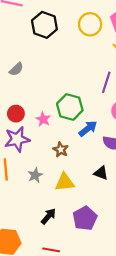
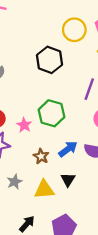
black hexagon: (44, 25) -> (49, 60), moved
blue arrow: (88, 129) -> (68, 149), moved
black triangle: (101, 173) -> (68, 180), moved, turned 40

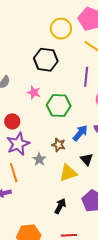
pink star: (24, 125) -> (34, 92), moved
gray star: (14, 182) -> (39, 159), moved

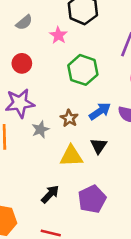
pink star: (34, 92) -> (58, 35), moved
red circle: (12, 121) -> (22, 63), moved

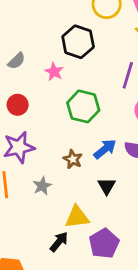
gray star: (40, 129) -> (42, 186), moved
yellow triangle: (71, 156) -> (77, 217), moved

